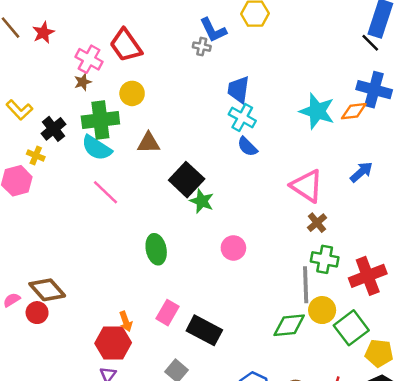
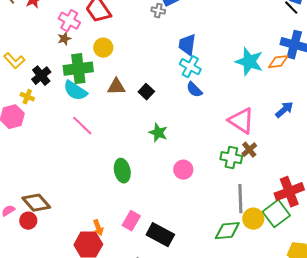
black square: (187, 180) -> (146, 92), moved, size x0.6
green cross: (325, 259) -> (231, 158), moved
green square: (351, 328) -> (276, 214), moved

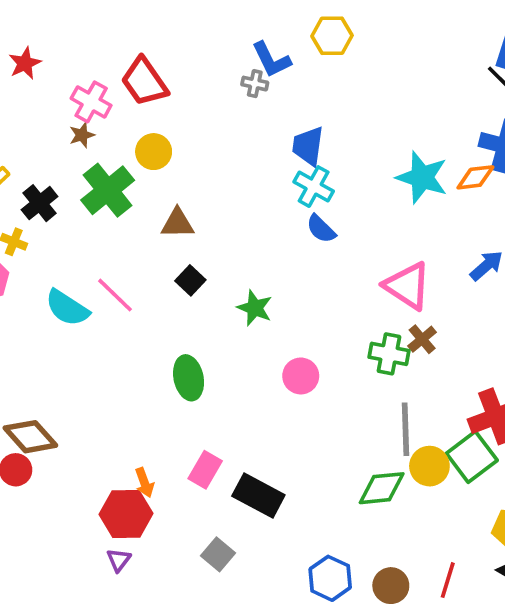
green cross: (78, 69) -> (108, 190), turned -32
cyan semicircle: (75, 91) -> (67, 308), moved
black square: (146, 92) -> (190, 280), moved

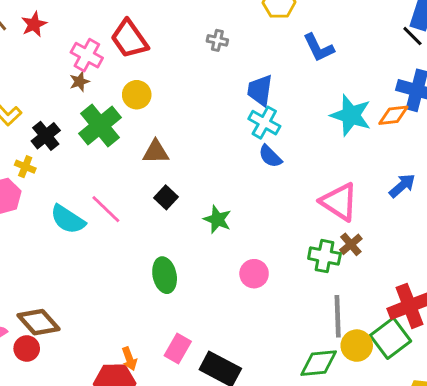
blue L-shape: (271, 60) -> (319, 48), moved

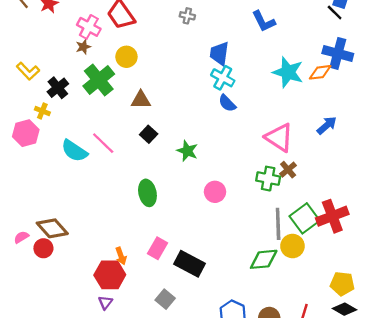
green square: (390, 338) -> (305, 218), moved

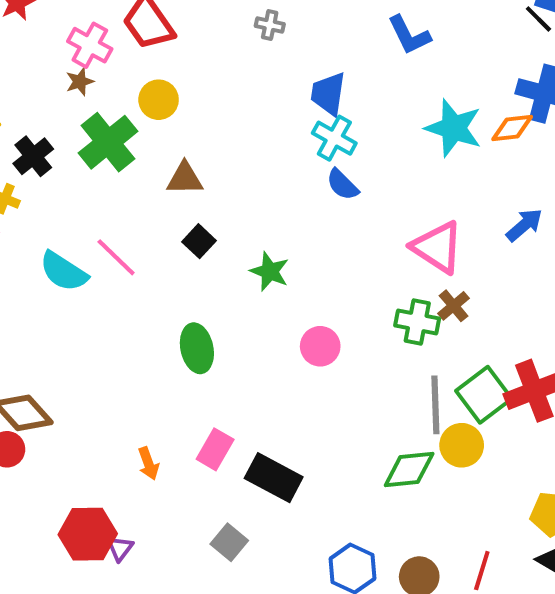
red hexagon: (110, 275) -> (88, 534), moved

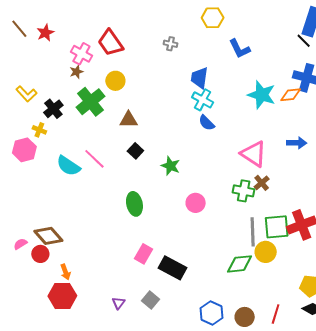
blue arrow: (524, 225) -> (297, 143), turned 42
green square: (484, 395) -> (277, 227), turned 32
orange arrow: (148, 463) -> (65, 272), moved
red hexagon: (88, 534) -> (62, 296), moved
purple triangle: (120, 548) -> (118, 303), moved

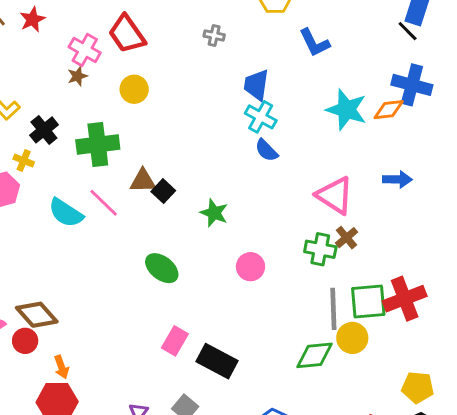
green cross: (90, 102) -> (98, 145), moved, turned 32
brown triangle: (128, 120) -> (143, 181), moved
green ellipse: (134, 204) -> (162, 268), turned -40

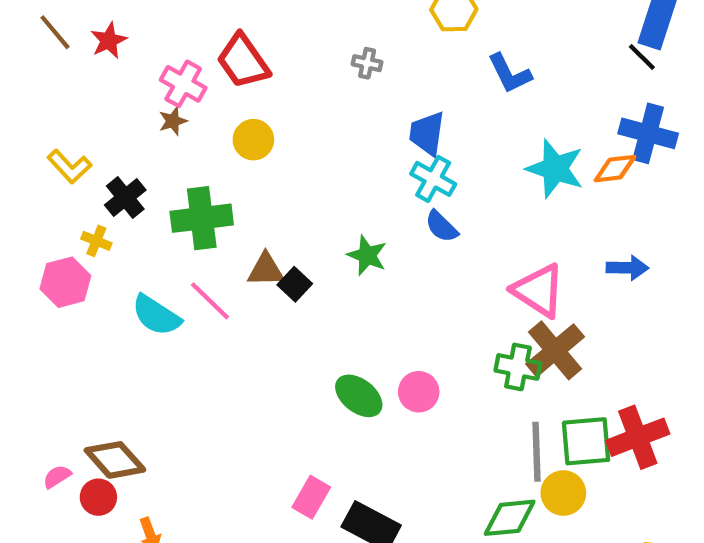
green star: (214, 213) -> (367, 255), moved
brown cross: (346, 238) -> (555, 350), size x1.8
green ellipse: (162, 268) -> (359, 396), moved

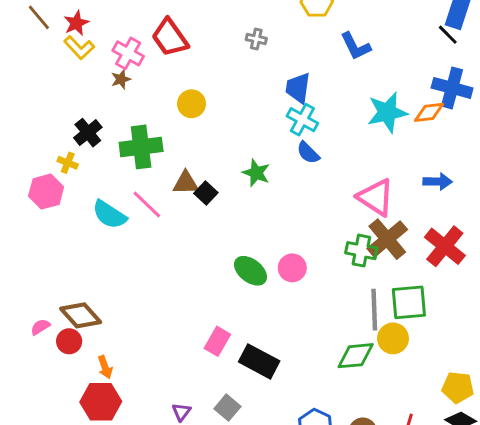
yellow circle: (253, 140) -> (191, 104), moved
yellow L-shape: (69, 167) -> (79, 48), moved
cyan star: (555, 169) -> (387, 112), turned -30
red cross: (638, 437) -> (445, 246), moved, turned -30

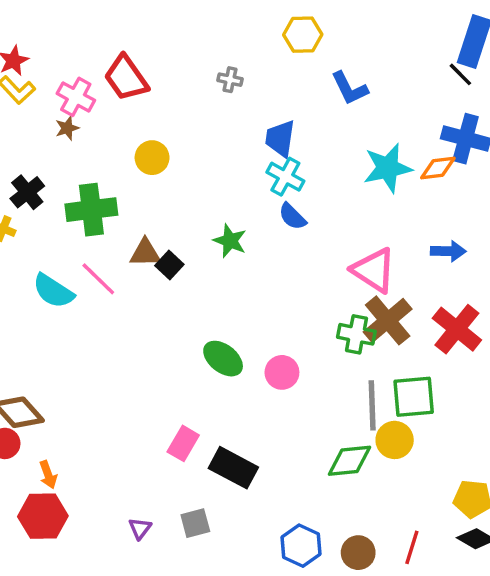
pink circle: (292, 268) -> (282, 372), moved
gray square: (227, 408) -> (195, 523), turned 35

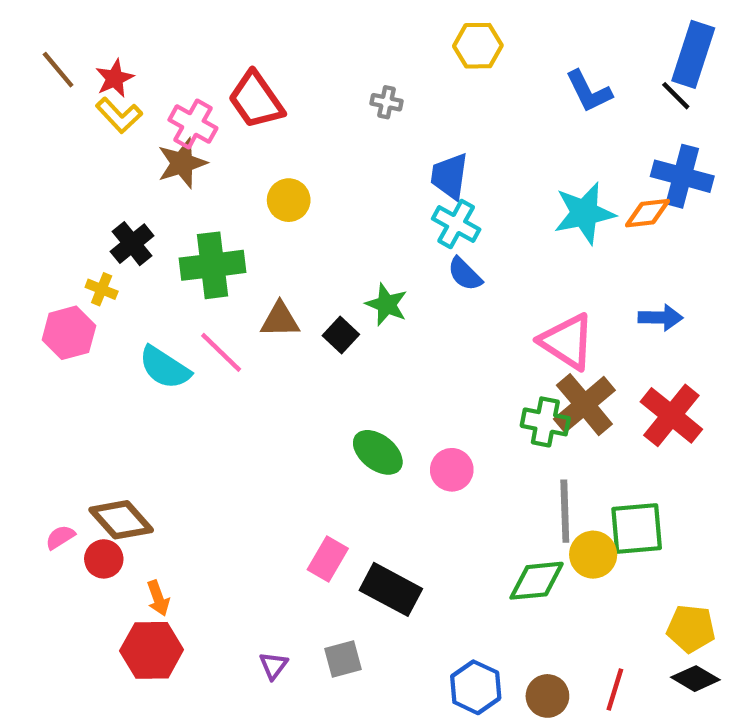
blue L-shape: (350, 88) -> (589, 91), moved
brown star: (67, 128) -> (182, 163), size x1.6
black square: (169, 265) -> (341, 335), moved
green square: (414, 397) -> (637, 529), moved

